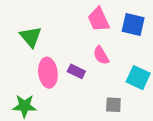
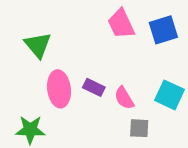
blue square: (133, 24) -> (163, 30), turned -30
pink semicircle: (101, 55) -> (124, 98), moved

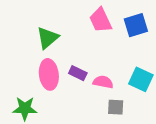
green triangle: (38, 45) -> (48, 38), moved, turned 30
pink semicircle: (124, 98) -> (103, 82), turned 132

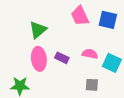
blue square: (136, 25) -> (108, 20), turned 30
pink semicircle: (103, 82) -> (90, 54), moved

